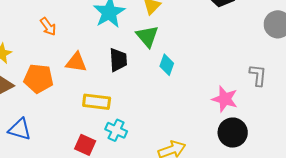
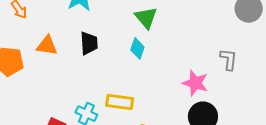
green triangle: (147, 36) -> (146, 18), moved
yellow rectangle: (97, 102) -> (120, 102), moved

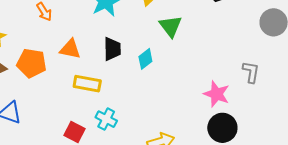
cyan diamond: (137, 48) -> (145, 59), moved, turned 30
yellow rectangle: (120, 102) -> (87, 84), moved

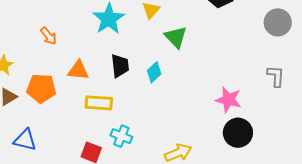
gray L-shape: (251, 72) -> (276, 76), moved

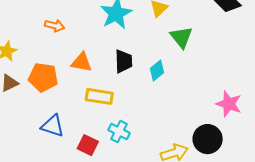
orange arrow: (48, 36) -> (55, 26), turned -42
black circle: (238, 133) -> (208, 139), moved
blue triangle: (25, 140) -> (53, 126), moved

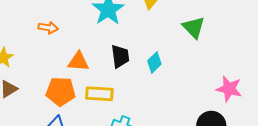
green triangle: (181, 37) -> (194, 27), moved
orange pentagon: (43, 77) -> (61, 91), moved

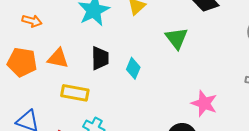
cyan diamond: (154, 62) -> (133, 68), turned -30
orange pentagon: (61, 91) -> (22, 62), moved

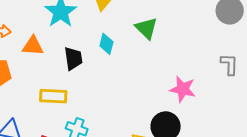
orange triangle: (58, 58) -> (33, 46), moved
cyan diamond: (133, 68) -> (106, 44), moved

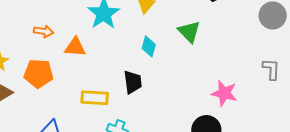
black trapezoid: (73, 58) -> (133, 82), moved

